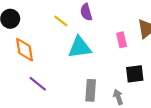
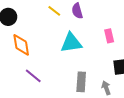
yellow line: (61, 21) -> (54, 11), moved

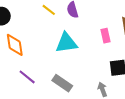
gray rectangle: (81, 82) -> (62, 83), moved, turned -60

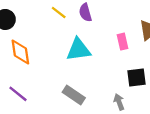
purple line: (27, 77) -> (18, 94), moved

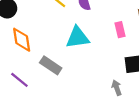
gray rectangle: (74, 95) -> (51, 65), moved

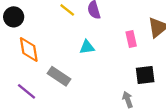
cyan triangle: (78, 37) -> (87, 47), size x0.6

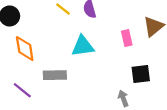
cyan triangle: (87, 47) -> (83, 46), size x1.5
gray rectangle: (59, 76) -> (55, 75), turned -35

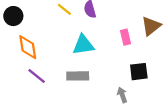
gray rectangle: (55, 75) -> (78, 76), moved
purple line: (22, 90) -> (37, 76), moved

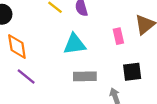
gray rectangle: (78, 76) -> (85, 76), moved

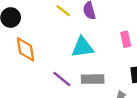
purple line: (26, 76) -> (62, 79), moved

